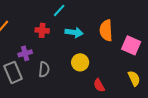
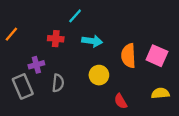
orange semicircle: (106, 30) -> (129, 56), moved
yellow semicircle: (134, 78) -> (160, 93), turned -70

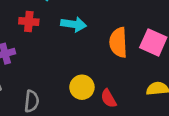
yellow circle: (99, 75) -> (82, 87), moved
gray semicircle: (58, 83) -> (32, 101), moved

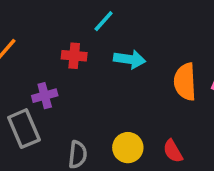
yellow circle: (82, 87) -> (128, 148), moved

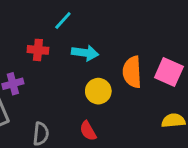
yellow circle: (128, 148) -> (98, 91), moved
red semicircle: (173, 151) -> (88, 131), moved

